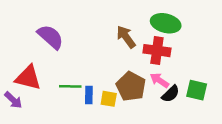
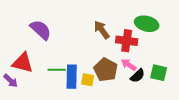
green ellipse: (166, 23) -> (147, 24), moved
blue rectangle: (89, 95) -> (72, 77), size x1.6

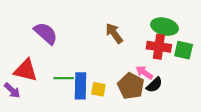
red cross: (127, 41) -> (159, 47), moved
brown pentagon: (106, 70) -> (131, 86), moved
green square: (159, 73) -> (184, 50), moved

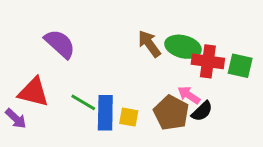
green ellipse: (164, 27) -> (183, 47), moved
green line: (64, 78) -> (83, 102), turned 30

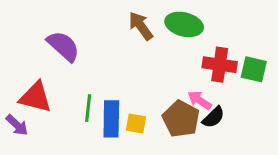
brown arrow: (149, 44) -> (141, 26), moved
green ellipse: (183, 47) -> (184, 24), moved
green line: (83, 102) -> (88, 108), turned 65

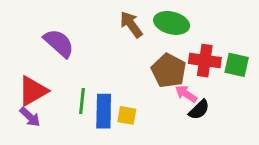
red triangle: (35, 97) -> (33, 91), turned -44
brown pentagon: (181, 119) -> (169, 71), moved
purple arrow: (17, 125) -> (30, 117), moved

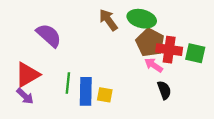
brown pentagon: (169, 71) -> (150, 42), moved
pink arrow: (186, 94) -> (154, 65), moved
black semicircle: (199, 110) -> (164, 90), turned -66

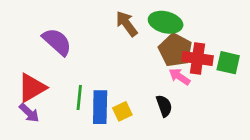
black semicircle: (164, 90) -> (164, 106), moved
yellow square: (105, 95) -> (122, 111), turned -35

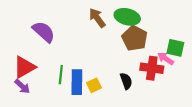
red cross: (198, 58) -> (152, 68), moved
pink arrow: (179, 77) -> (166, 59), moved

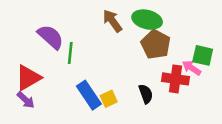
green line: (61, 75) -> (70, 53), moved
blue rectangle: (77, 82) -> (89, 95), turned -35

